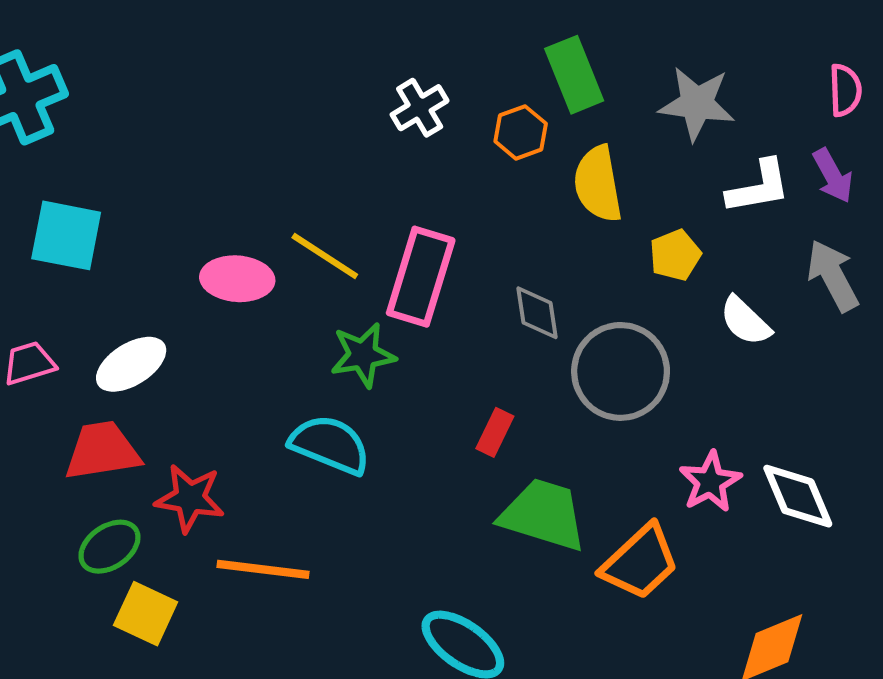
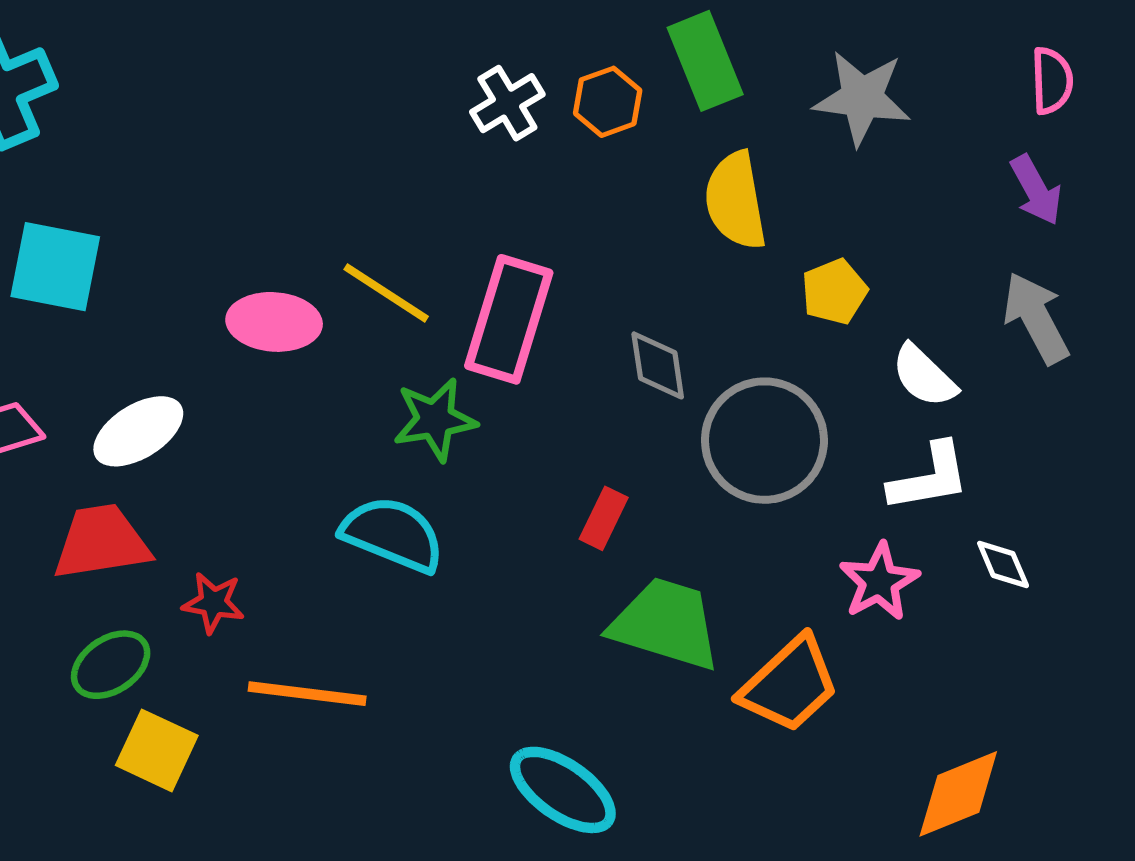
orange hexagon: (521, 132) -> (608, 102), moved
white L-shape: (759, 187) -> (929, 477), moved
white diamond: (798, 496) -> (1003, 565), moved, size x0.6
red star: (190, 498) -> (213, 603), size x0.7

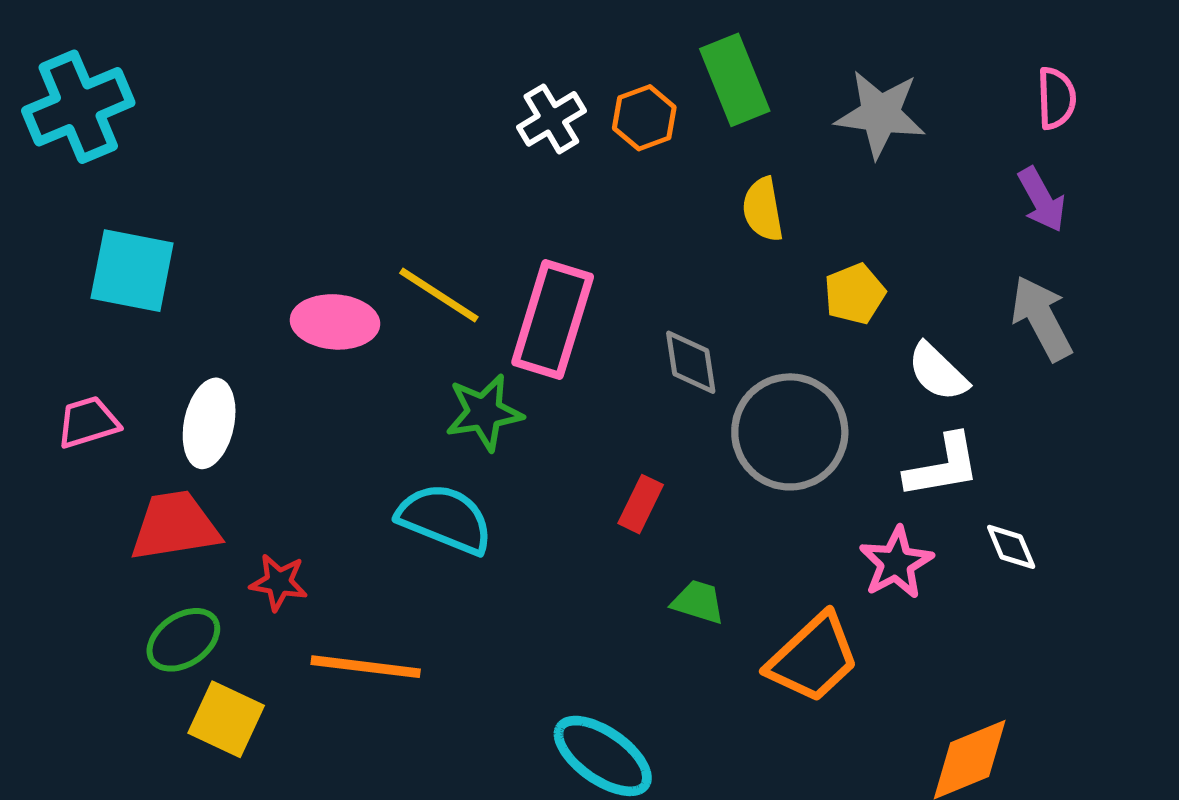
yellow semicircle: (735, 201) -> (763, 209), size x0.7
white ellipse: (138, 431) -> (209, 423), turned -46
green trapezoid: (666, 624) -> (698, 602), size x0.5

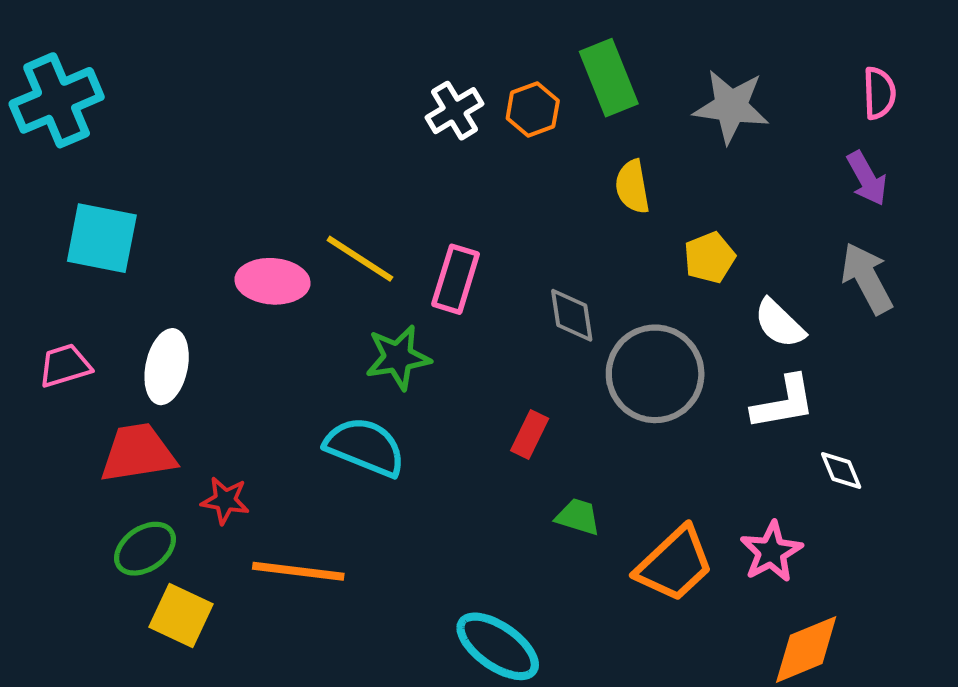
pink rectangle: (553, 319) -> (456, 279), size x0.7
pink star: (896, 563) -> (771, 552), moved

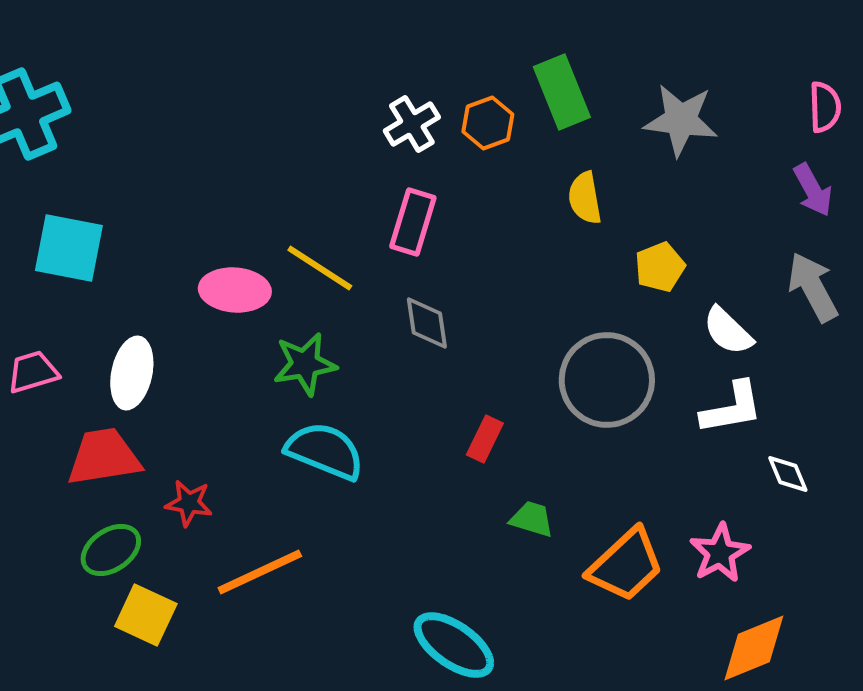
pink rectangle: (456, 279) -> (413, 222), moved
gray diamond: (572, 315) -> (427, 323), moved
green star: (398, 357) -> (305, 364), moved
orange line: (298, 571) -> (260, 572), turned -32

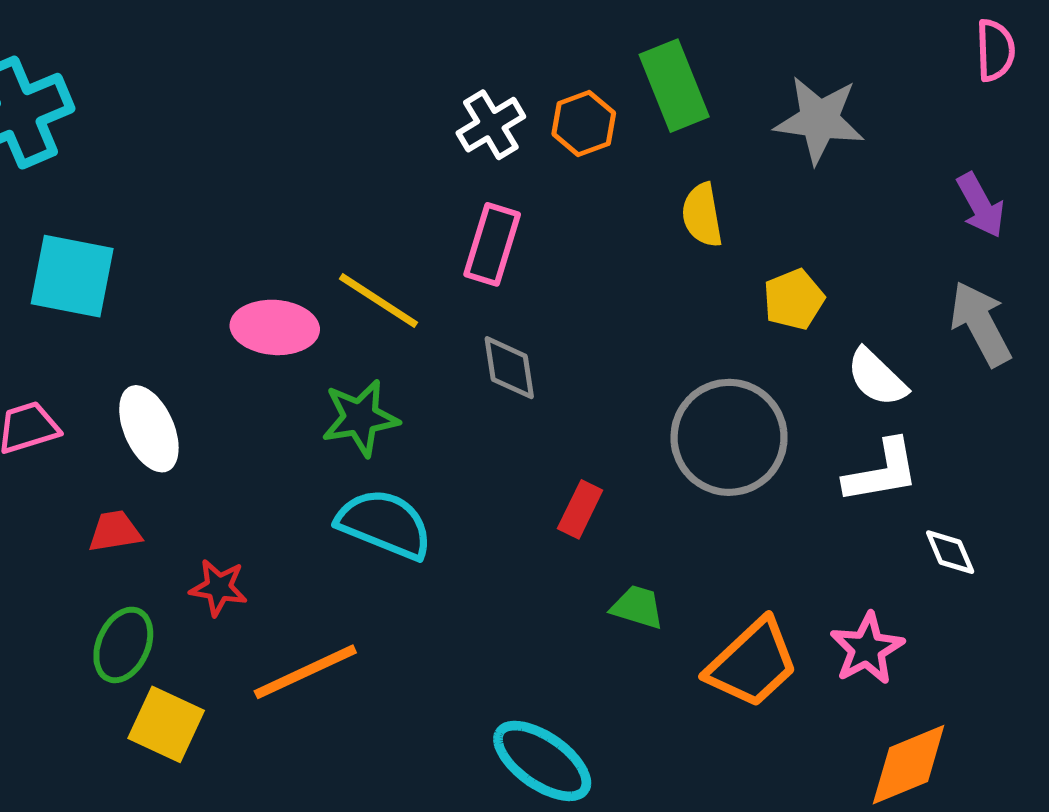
pink semicircle: (825, 107) -> (995, 50), moved
white ellipse: (132, 373) -> (149, 429), turned -36
red trapezoid: (104, 457) -> (115, 531), size x0.6
green ellipse: (111, 550) -> (123, 645), turned -32

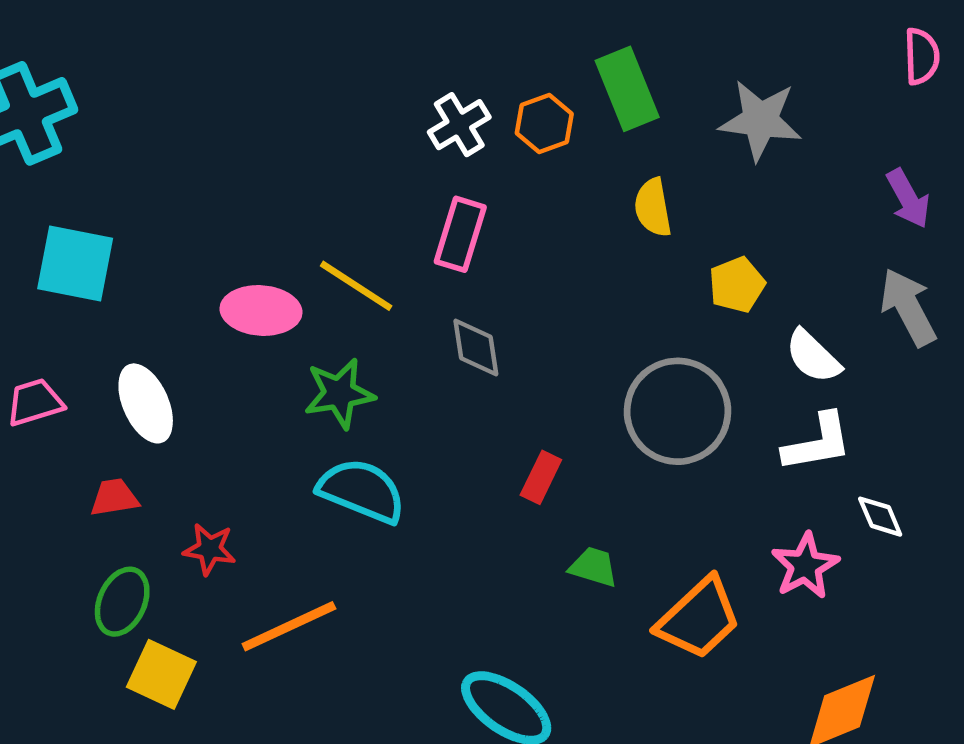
pink star: (867, 649) -> (805, 566), moved

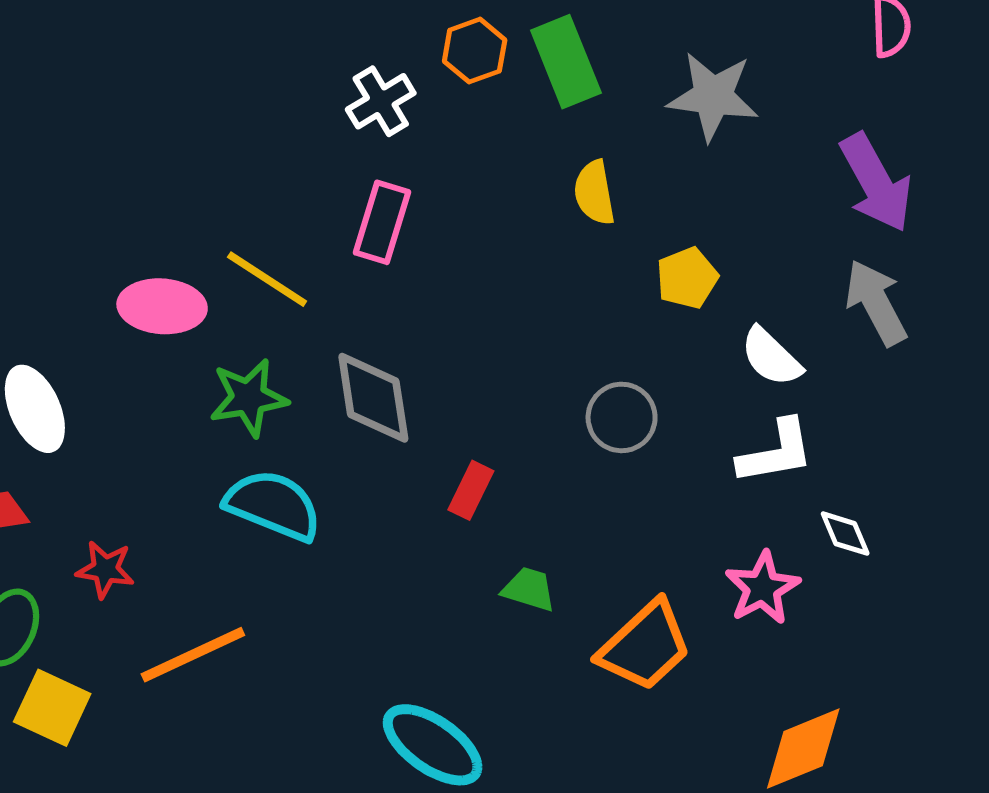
orange hexagon: (544, 124) -> (475, 51), moved
purple arrow: (908, 199) -> (876, 183), size x1.5
gray diamond: (476, 347) -> (373, 398), moved, size x1.4
gray circle: (678, 411) -> (622, 417), size x0.6

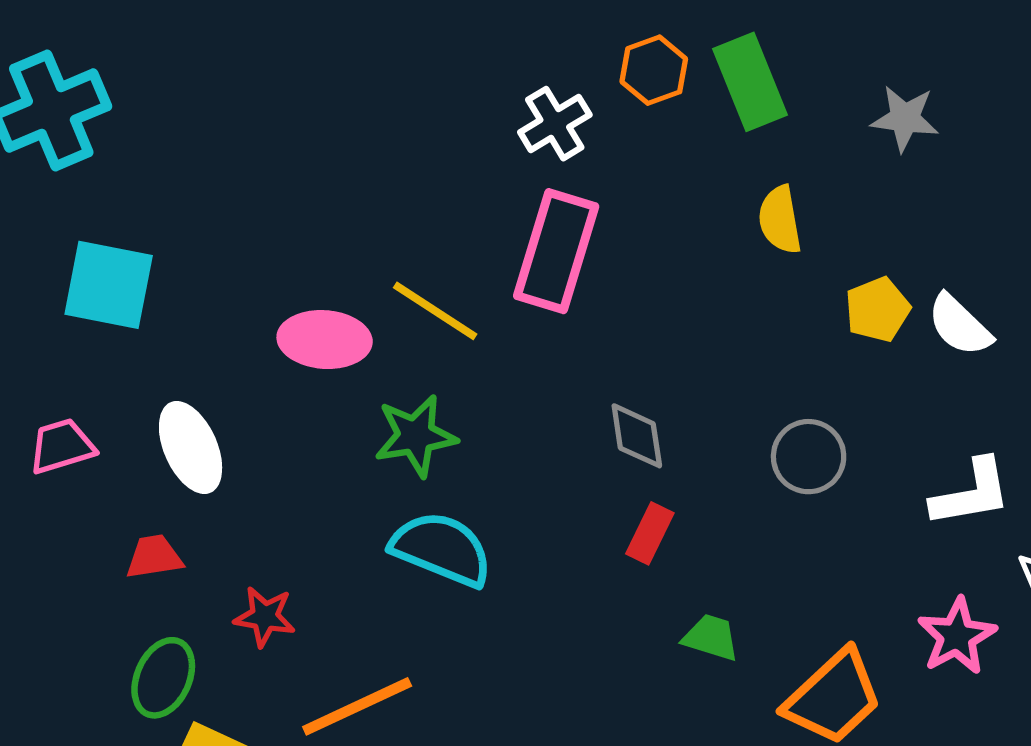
gray star: (713, 96) -> (905, 118), size x0.7
pink rectangle: (382, 222) -> (556, 251), size x1.4
white semicircle: (771, 357) -> (959, 325), moved
gray diamond: (373, 398) -> (637, 436), moved, size x0.7

